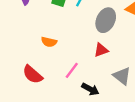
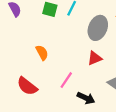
orange semicircle: (49, 42) -> (42, 53), turned -128

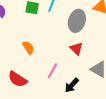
red triangle: (95, 58) -> (76, 48), turned -48
black arrow: (86, 98) -> (72, 85), turned 112

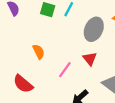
pink line: (52, 71) -> (65, 70), moved

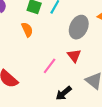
orange semicircle: (39, 52) -> (27, 30), moved

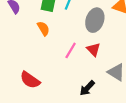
pink line: (50, 66) -> (71, 50), moved

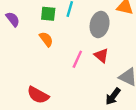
black arrow: (87, 88) -> (113, 96), moved

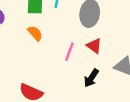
black arrow: (113, 96) -> (91, 78), moved

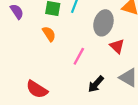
red triangle: (94, 46) -> (117, 46), moved

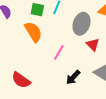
orange semicircle: (49, 34) -> (33, 32), size x1.5

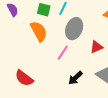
gray ellipse: (81, 24) -> (74, 29), moved
red triangle: (93, 45) -> (96, 47), turned 48

